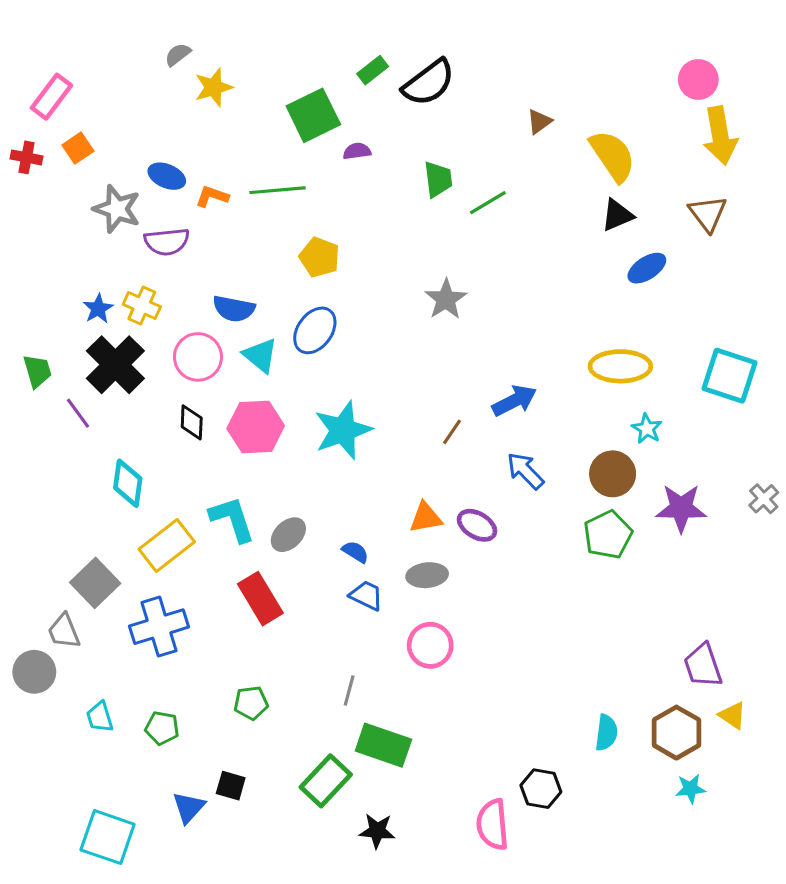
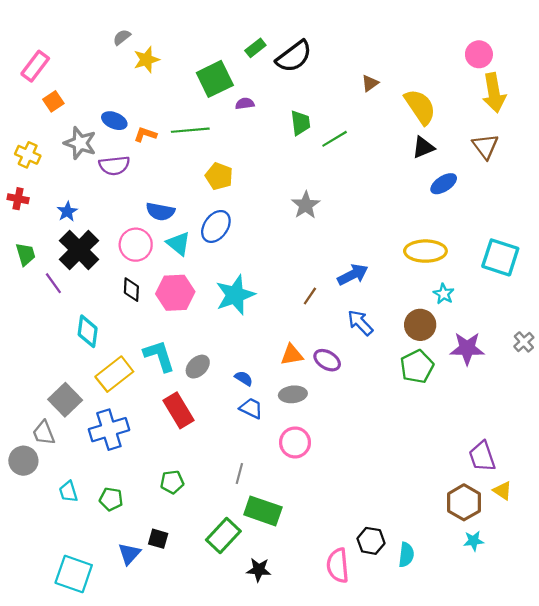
red cross: (27, 157) -> (18, 199), moved
yellow cross: (142, 306) -> (28, 155), moved
cyan semicircle: (606, 733) -> (406, 555), moved

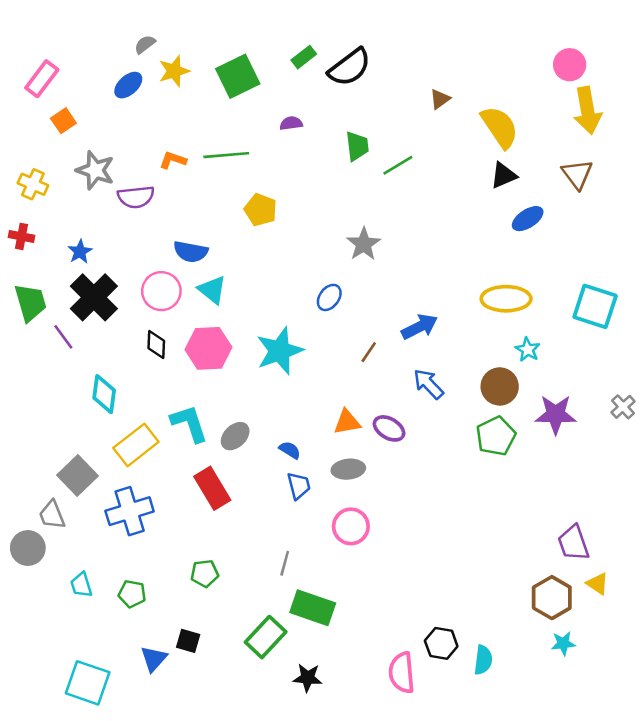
green square: (215, 79) -> (238, 76), moved
blue ellipse: (114, 121) -> (128, 85), moved, turned -65
blue ellipse: (216, 226) -> (329, 297), moved, size x0.7
green trapezoid: (26, 254) -> (30, 303), size x1.4
blue trapezoid: (251, 408) -> (299, 486), turned 50

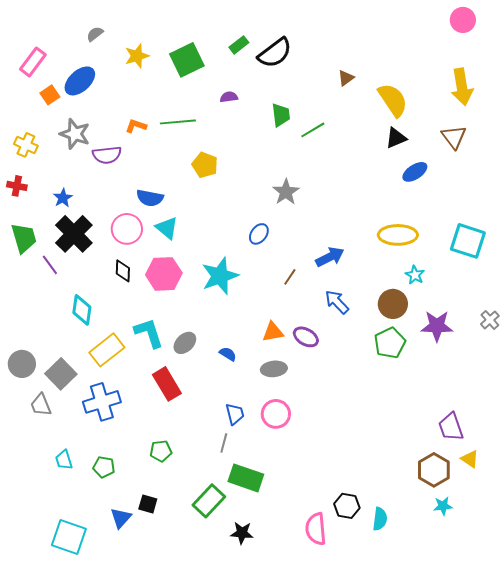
gray semicircle: (145, 44) -> (95, 34), moved
pink circle: (570, 65) -> (463, 20), moved
blue ellipse: (128, 85) -> (80, 81), moved, size x1.4
blue trapezoid: (299, 486) -> (235, 414), moved
gray circle: (28, 548) -> (22, 364), moved

